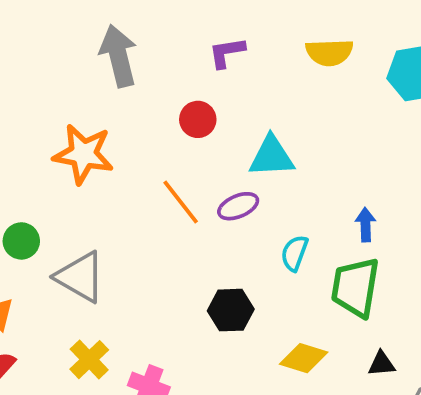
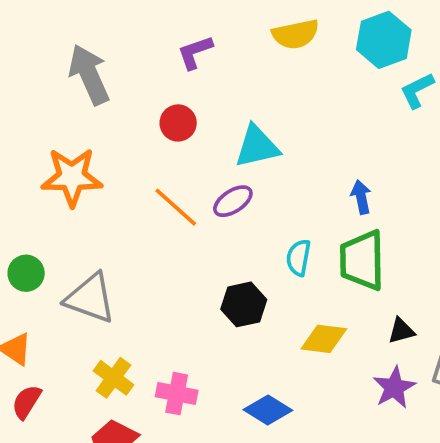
cyan semicircle: (294, 253) -> (299, 258), moved

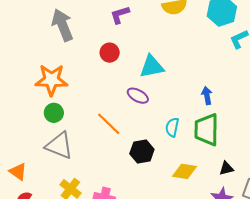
purple ellipse: (233, 201) -> (138, 96), turned 60
orange line: (176, 207) -> (109, 124), moved
green circle: (26, 273) -> (54, 113), moved

